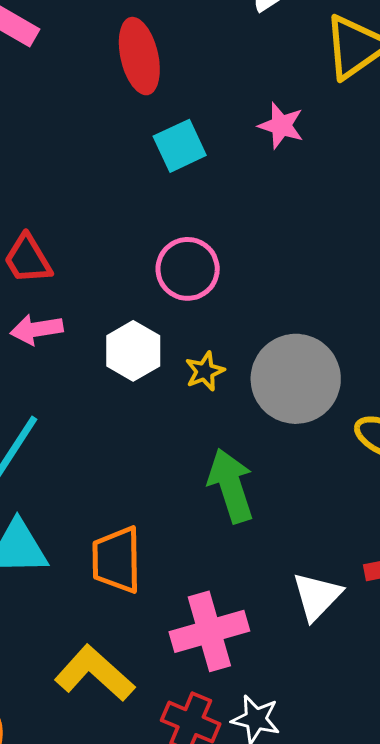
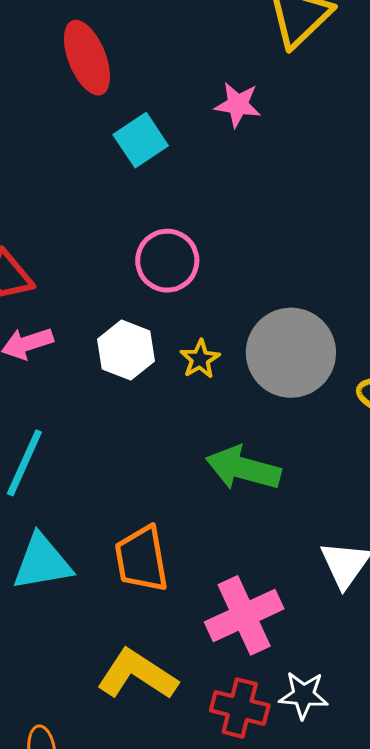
green arrow: (231, 486) -> (243, 468), turned -48

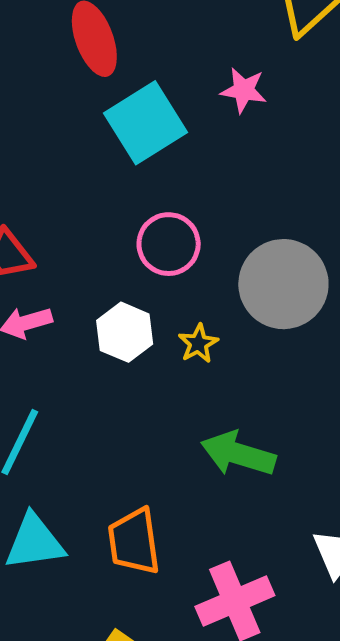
cyan square: (141, 140) -> (146, 123), size x1.5
gray circle: (291, 353) -> (283, 284), moved

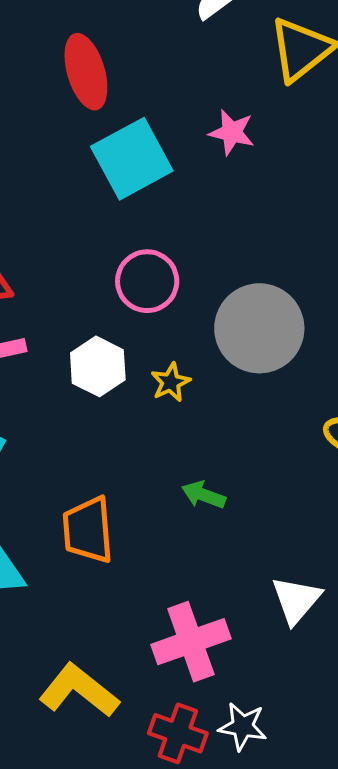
green arrow: (238, 454) -> (204, 495), size x0.6
orange trapezoid: (134, 541) -> (88, 530), moved

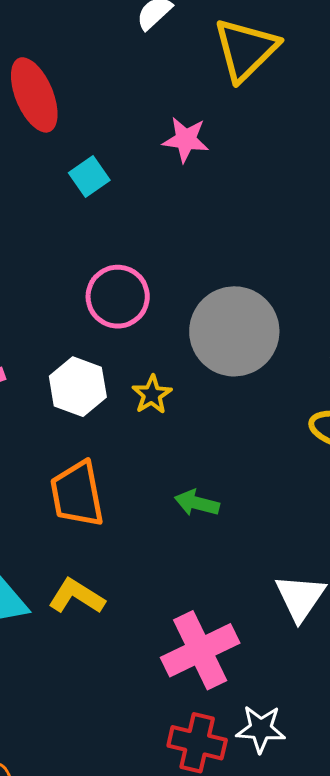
cyan square: (132, 159) -> (89, 177), size x0.5
orange trapezoid: (88, 530) -> (77, 494), moved
yellow L-shape: (79, 691) -> (77, 596), moved, size x0.7

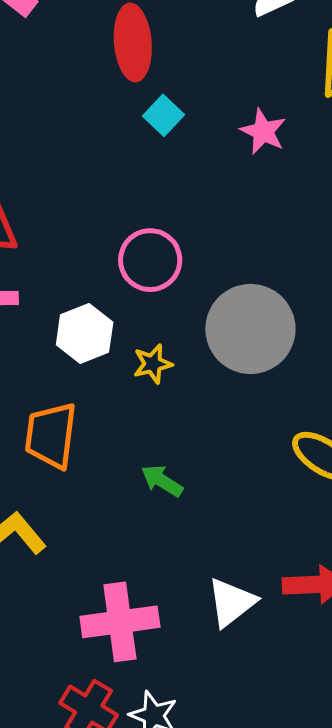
cyan square: (89, 177) -> (164, 115), moved, turned -30

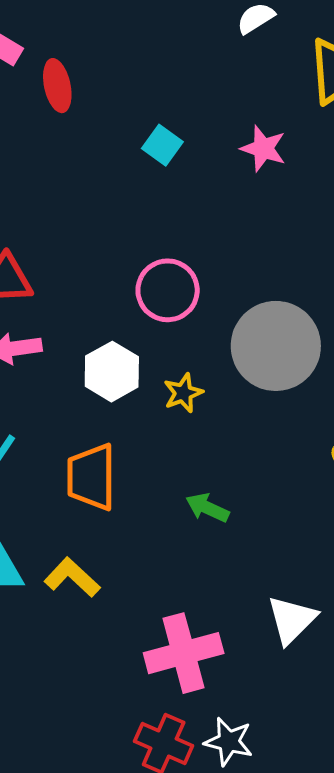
red ellipse: (133, 42) -> (57, 86), moved, size x0.7

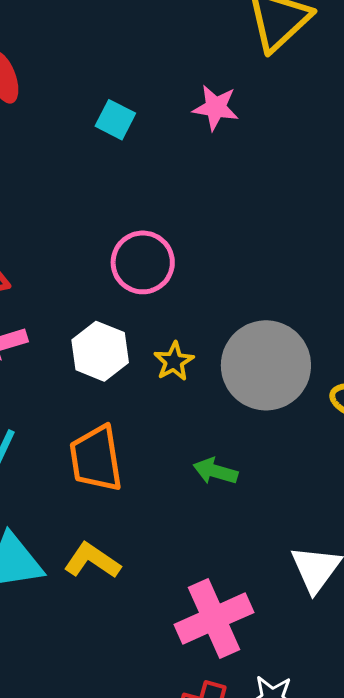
gray circle: (276, 346) -> (266, 365), moved

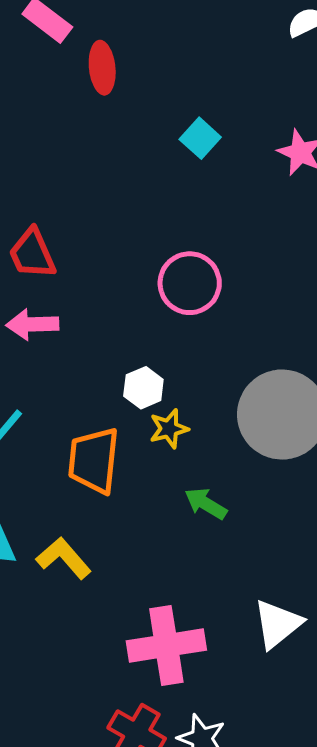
white hexagon: (100, 351) -> (143, 388), moved, size x0.7
yellow star: (174, 361) -> (169, 429), moved

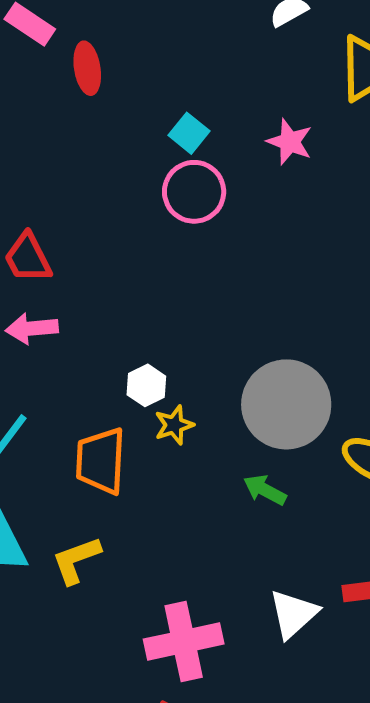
pink circle: (190, 283) -> (194, 192), moved
green arrow: (206, 504) -> (265, 490), moved
yellow L-shape: (64, 558) -> (76, 560), turned -66

